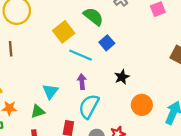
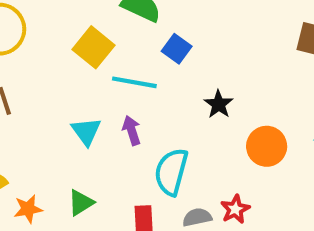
purple arrow: (82, 82) -> (132, 130), moved
cyan triangle: (50, 91) -> (86, 131), moved

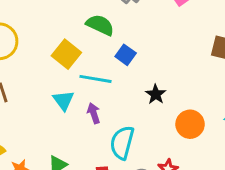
cyan triangle: (86, 131) -> (64, 100), moved

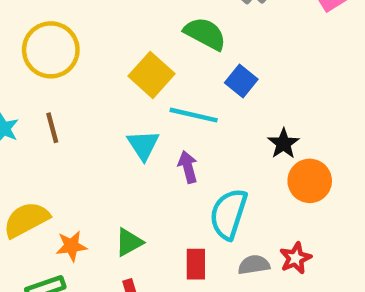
orange circle: (190, 124) -> (310, 181), moved

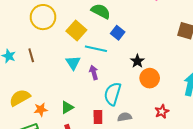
yellow circle: (51, 50) -> (43, 17), moved
red star: (296, 258) -> (162, 111), moved

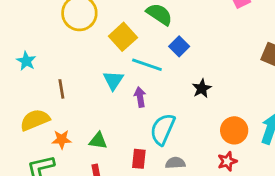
brown line: (31, 55) -> (61, 89), moved
orange circle: (150, 78) -> (234, 130), moved
green triangle: (67, 107) -> (98, 141), turned 32

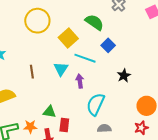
brown line: (61, 89) -> (32, 72), moved
orange star: (62, 139) -> (30, 127), moved
red rectangle: (139, 159) -> (64, 125), moved

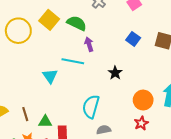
yellow square: (68, 38) -> (49, 20), moved
blue square: (108, 45) -> (133, 39), moved
brown line: (32, 72) -> (25, 114), moved
purple arrow: (80, 81) -> (89, 44), moved

